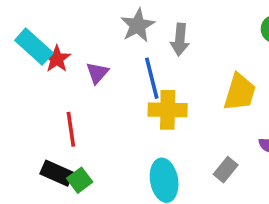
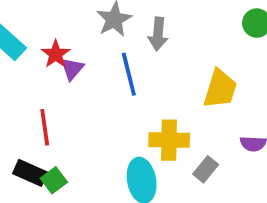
red star: (57, 59) -> (56, 54), moved
yellow cross: (168, 110) -> (169, 140), moved

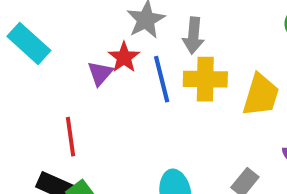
red star: (56, 54) -> (124, 57), moved
yellow cross: (169, 140) -> (205, 79), moved

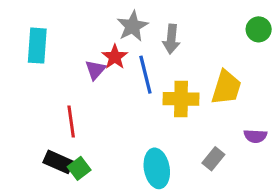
cyan rectangle: (29, 43) -> (37, 46), turned 52
yellow cross: (205, 79) -> (181, 99), moved

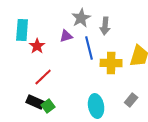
red star: (115, 57) -> (37, 46), moved
purple triangle: (95, 70) -> (66, 36), moved, turned 32
red line: (71, 122) -> (43, 77), turned 54

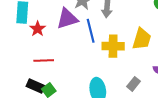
purple triangle: (66, 36) -> (67, 19), size x1.6
red line: (43, 77) -> (44, 60), turned 42

